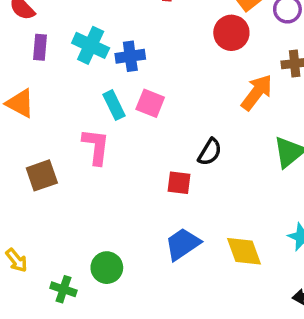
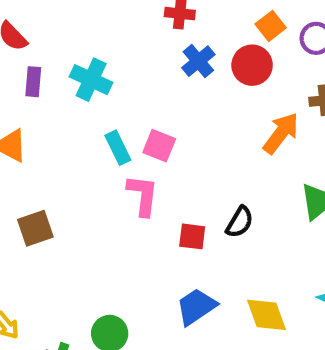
blue cross: (130, 56) -> (198, 61), moved, turned -32
pink L-shape: (96, 147) -> (143, 195), moved
black semicircle: (210, 152) -> (240, 222), moved

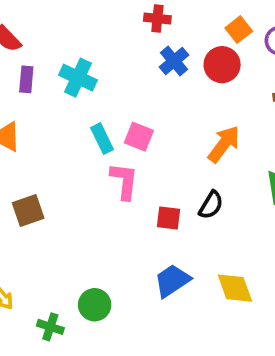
orange arrow: (281, 133) -> (224, 144), moved

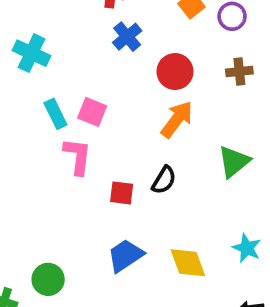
red circle: (222, 65) -> (175, 72), moved

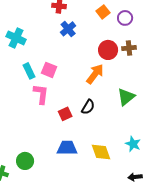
red circle: (175, 72) -> (108, 50), moved
red square: (122, 193) -> (65, 114), turned -32
blue trapezoid: (125, 255) -> (67, 148), turned 35

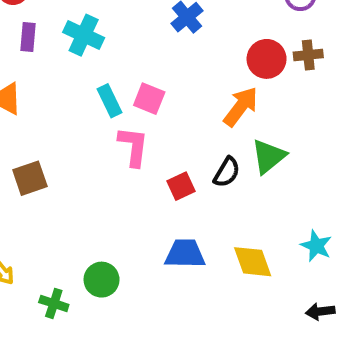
green triangle: (126, 97) -> (269, 156), moved

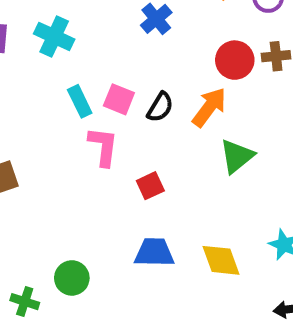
black semicircle: (227, 172) -> (160, 107), moved

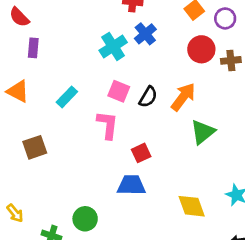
cyan cross: (54, 37) -> (113, 46), moved, turned 32
red circle: (235, 60) -> (201, 49), moved
cyan rectangle: (80, 101) -> (67, 97), moved, turned 70
blue trapezoid: (154, 252) -> (131, 185), moved

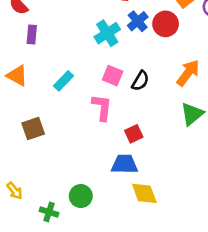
red circle: (201, 49) -> (166, 24), moved
orange arrow: (183, 97) -> (188, 73), moved
yellow diamond: (192, 206) -> (144, 193), moved

